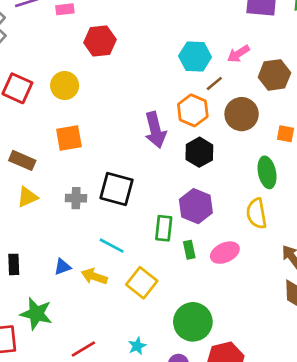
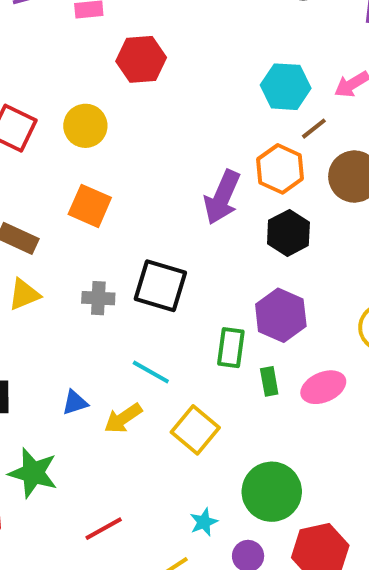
purple arrow: (155, 130) -> (222, 197), turned 36
orange square: (69, 138) -> (90, 206), turned 32
yellow arrow: (94, 276) -> (123, 418), turned -55
cyan star: (137, 346) -> (204, 522), moved

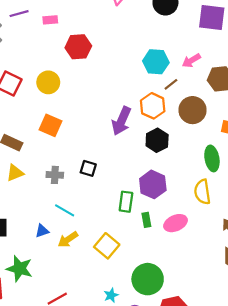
black square: (160, 286) -> (88, 168), size x0.6
cyan line: (151, 372) -> (65, 210), moved

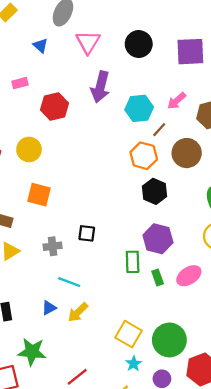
purple arrow: (121, 121) -> (100, 87), moved
yellow square: (107, 246) -> (129, 334), moved

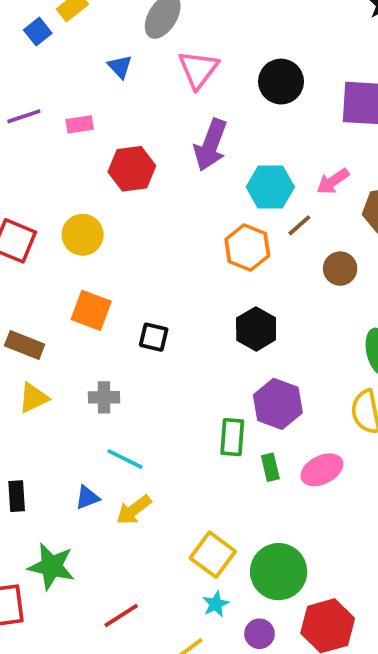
brown circle: (187, 153) -> (340, 269), size x0.7
orange hexagon: (144, 156) -> (247, 248), moved
black hexagon: (155, 191) -> (256, 329), moved
black square: (87, 233) -> (154, 337), moved

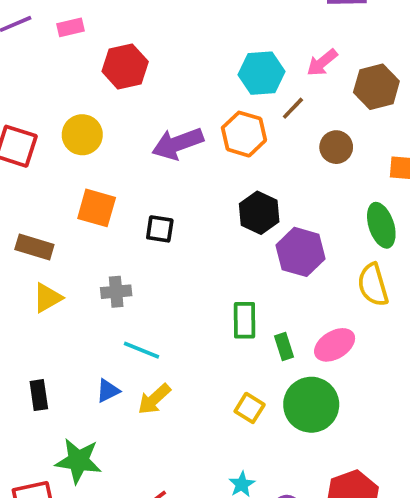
purple arrow: (211, 145) -> (178, 144), moved, turned 54
purple hexagon: (278, 404) -> (300, 252), moved
yellow square: (213, 555) -> (250, 408), moved, size x0.7
green circle: (279, 572) -> (311, 405), moved

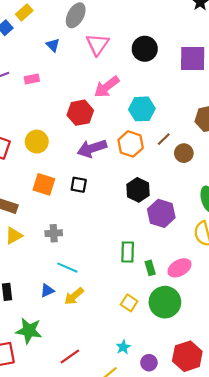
pink arrow: (322, 63) -> (107, 87), moved, size x1.4
red hexagon: (125, 66) -> (80, 113), moved
brown line: (293, 108) -> (164, 139), moved
black square: (160, 229) -> (79, 185), moved

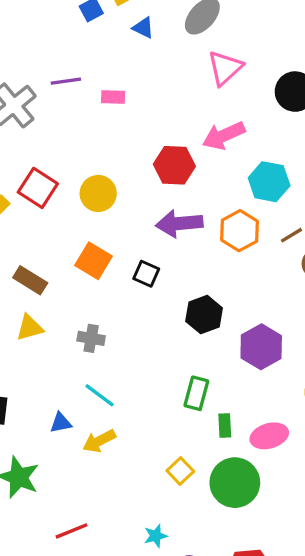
blue triangle: (53, 45) -> (143, 28), moved, turned -32
black hexagon: (138, 190) -> (204, 315), moved

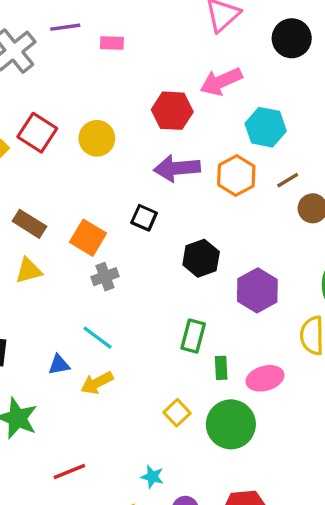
orange square: (94, 261) -> (88, 238), moved
gray cross: (91, 338) -> (105, 277), moved, turned -30
cyan star: (156, 536) -> (152, 477), turned 30

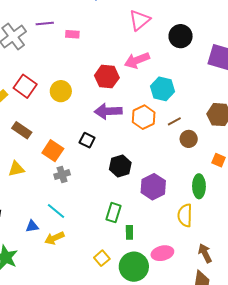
brown rectangle: (29, 224) -> (22, 130), moved
pink ellipse: (265, 378) -> (162, 253), moved

